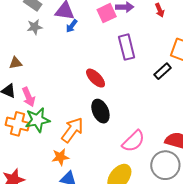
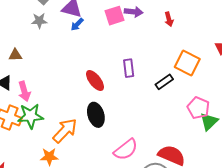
purple rectangle: (127, 47) -> (129, 68), moved, size x0.7

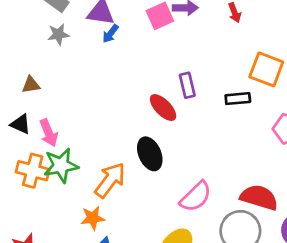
red ellipse: (95, 80) -> (163, 108), moved
black rectangle: (164, 82) -> (238, 99), turned 36

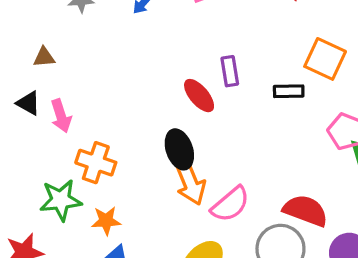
green star: (61, 165) -> (61, 200), moved
orange cross: (33, 171) -> (96, 163), moved
orange arrow: (110, 180) -> (190, 182), moved, turned 117

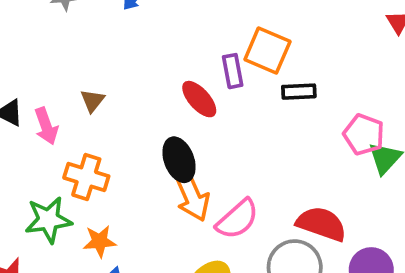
brown triangle: (44, 57) -> (92, 101), moved, turned -45
orange square: (325, 59) -> (267, 51), moved

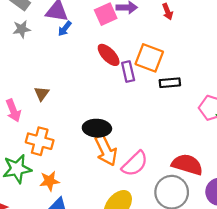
red ellipse: (199, 99) -> (109, 55), moved
black ellipse: (179, 160) -> (97, 128), turned -64

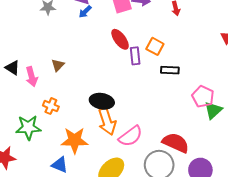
orange square: (149, 58) -> (155, 46), size x0.7
orange cross: (40, 141) -> (51, 106), size x0.7
orange star: (50, 181) -> (75, 140), moved, size x1.5

